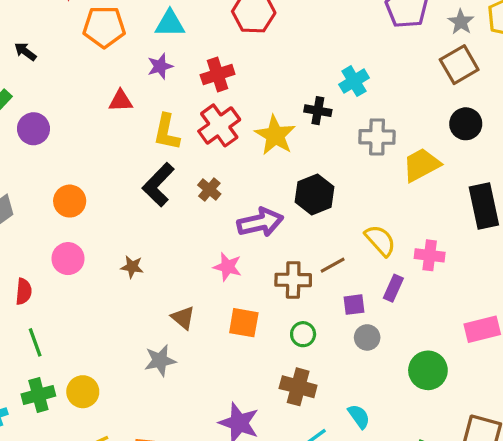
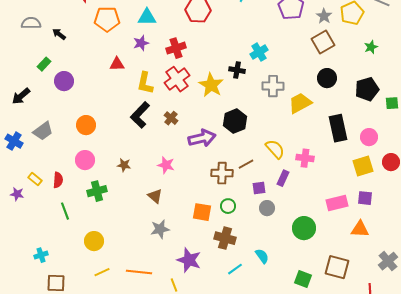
pink star: (227, 267) -> (166, 165), moved
orange square: (244, 323) -> (202, 212), moved
gray star: (160, 360) -> (160, 229), moved
green cross: (38, 395) -> (97, 191), moved

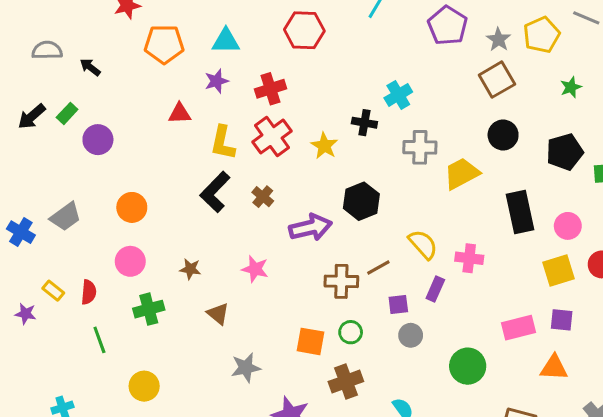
yellow star: (211, 85) -> (324, 146), size x0.7
black arrow: (21, 96) -> (32, 117), moved
brown triangle: (155, 196) -> (218, 314), moved
brown cross: (225, 238) -> (346, 381), turned -35

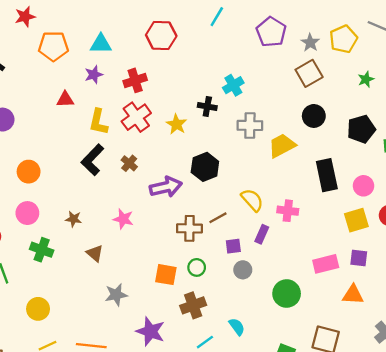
green cross: (149, 309) -> (42, 250), turned 35

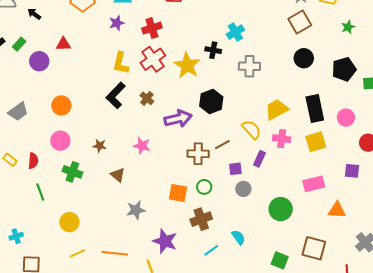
red triangle: (65, 99) -> (63, 44), moved
yellow star: (177, 124) -> (187, 65), size x1.5
yellow trapezoid: (282, 146) -> (277, 109), moved
yellow square: (356, 220) -> (316, 142), moved
purple square: (359, 258) -> (352, 171), moved

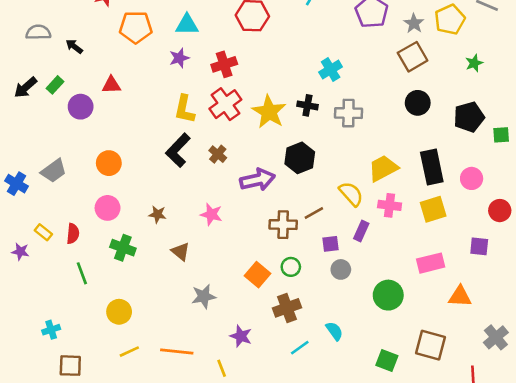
black cross: (213, 50) -> (307, 105), moved
orange square: (178, 193) -> (257, 275), turned 30
purple star: (165, 241) -> (241, 336), size x0.7

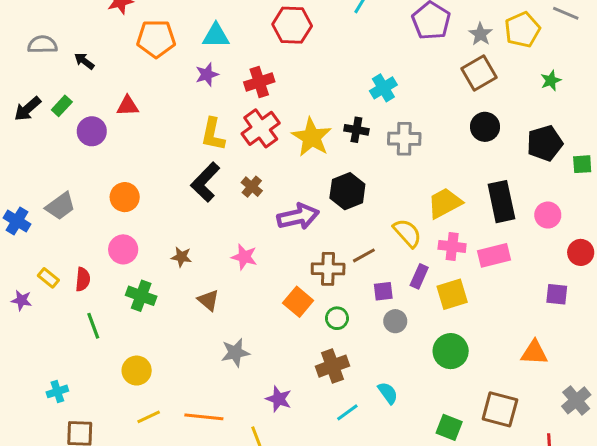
yellow square: (433, 209) -> (452, 294), moved
pink rectangle: (431, 263) -> (494, 255), moved
orange square: (257, 275) -> (298, 302), moved

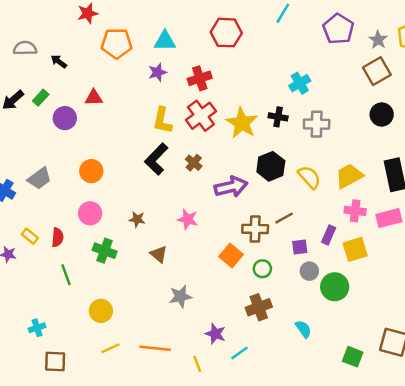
yellow semicircle: (407, 233) -> (309, 177), moved
green circle: (451, 351) -> (335, 287), moved
cyan line: (347, 412) -> (239, 353), moved

